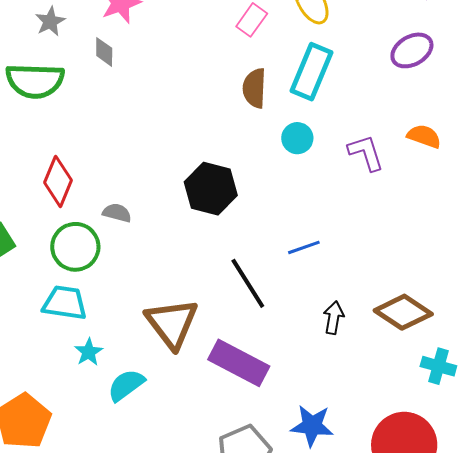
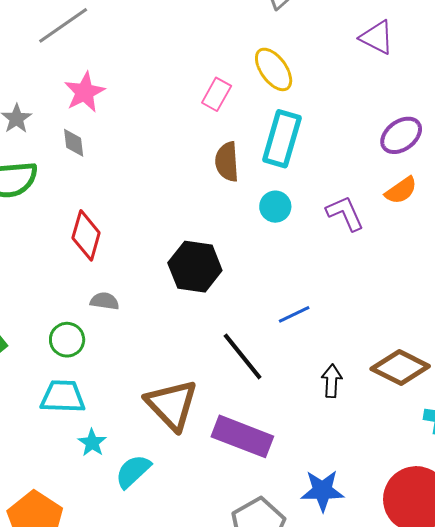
purple ellipse: (412, 50) -> (401, 135), moved
orange semicircle: (424, 136) -> (401, 190), turned 132
red diamond: (58, 181) -> (86, 235), moved
green circle: (75, 247) -> (67, 340), size x0.7

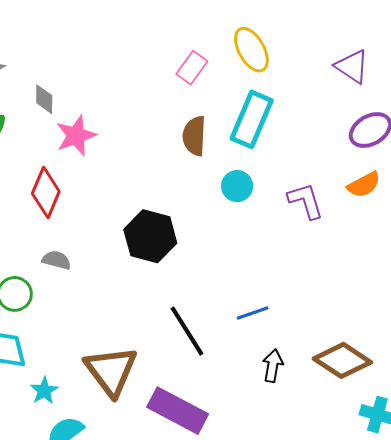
purple triangle: (377, 37) -> (352, 66), moved
pink star: (85, 92) -> (76, 136), moved
blue line: (294, 314) -> (253, 313), moved
cyan star: (92, 443) -> (44, 391), moved

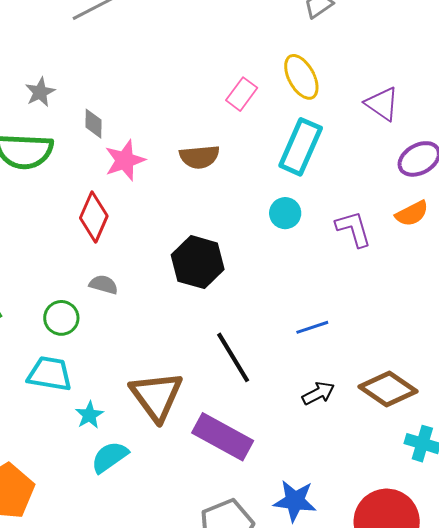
purple triangle: (352, 66) -> (382, 104), moved
brown semicircle: (194, 136) -> (199, 157), moved, turned -99
blue line: (253, 313) -> (312, 327), moved
black arrow: (273, 366) -> (318, 393), turned 52

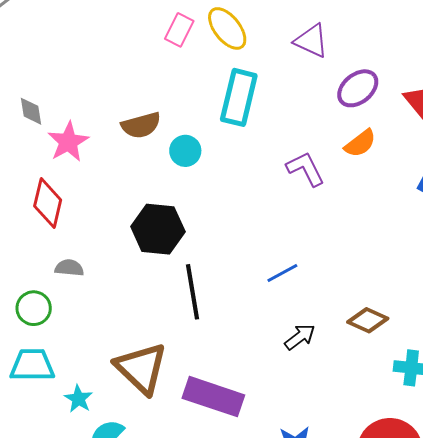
pink rectangle: (242, 94) -> (179, 30), moved
cyan circle: (285, 213) -> (185, 151), moved
black line: (233, 357) -> (193, 292), moved, turned 32
brown diamond: (388, 389) -> (368, 320), size x0.7

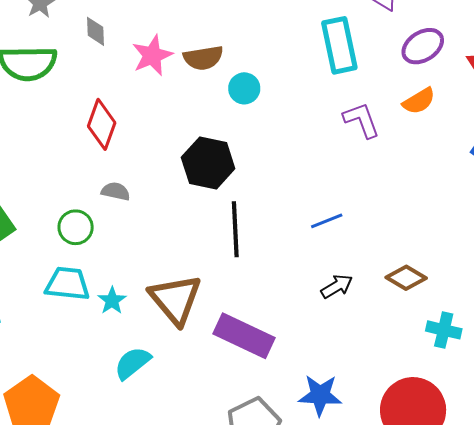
cyan rectangle: (239, 97) -> (339, 45), moved, turned -32
pink star: (68, 142) -> (152, 55), moved
cyan star: (78, 399) -> (112, 301), moved

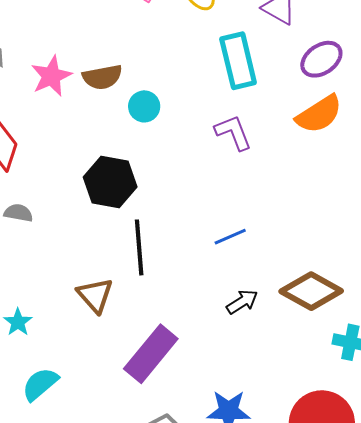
orange semicircle: (419, 101) -> (319, 114), size x1.4
purple L-shape: (362, 120) -> (233, 133), moved
brown diamond: (406, 278) -> (311, 291), size x1.5
brown triangle: (175, 299) -> (95, 295), moved, size x0.7
purple rectangle: (244, 336) -> (151, 354), turned -74

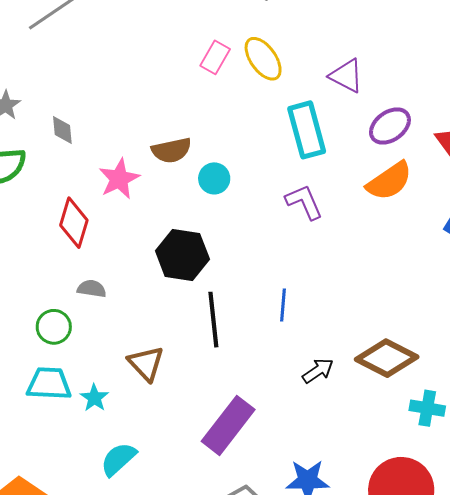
pink star: (51, 76) -> (119, 179), moved
blue line: (230, 237) -> (283, 305), moved, turned -60
brown triangle: (95, 295) -> (146, 363), moved

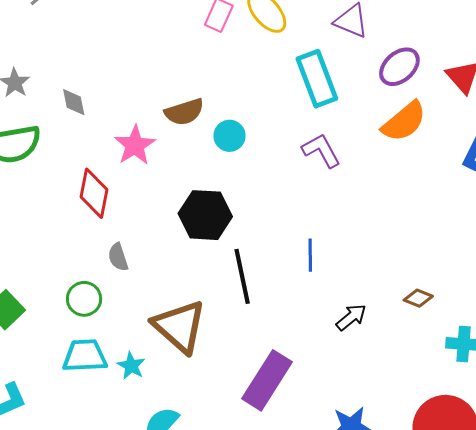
gray semicircle: (92, 289) -> (118, 257), turned -112
brown diamond: (387, 358) -> (418, 298), size x0.5
brown triangle: (146, 363) -> (179, 326), size x1.5

